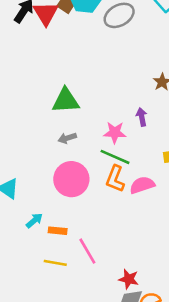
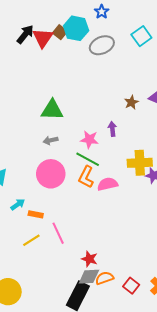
yellow line: (55, 263) -> (31, 240), turned -48

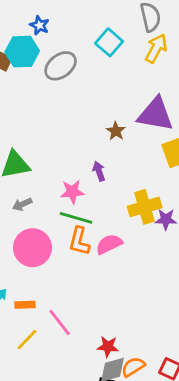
blue star: (102, 12) -> (39, 25), moved

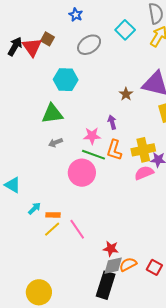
cyan hexagon: (22, 52) -> (66, 80), moved
orange L-shape: (79, 241) -> (114, 150), moved
pink semicircle: (109, 244) -> (144, 173), moved
pink circle: (32, 248) -> (82, 173), moved
yellow line: (27, 340) -> (52, 229), moved

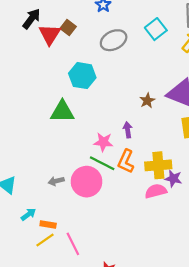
black arrow: (15, 46) -> (31, 19), moved
gray arrow: (55, 143) -> (56, 181), moved

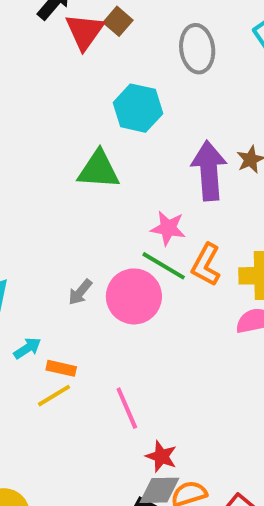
gray ellipse: (114, 40) -> (197, 49), turned -75
purple arrow: (128, 130) -> (209, 171), moved, size x2.0
gray arrow: (56, 181) -> (80, 292), turned -40
pink line: (73, 244) -> (127, 408), moved

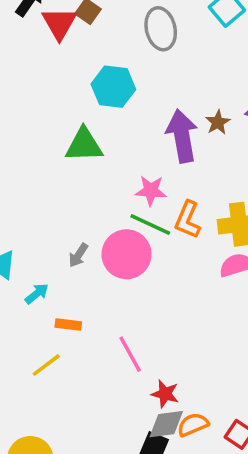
cyan arrow: (27, 348) -> (37, 294), moved
yellow line: (54, 396) -> (46, 365), moved

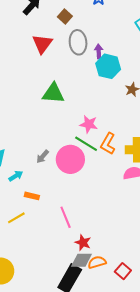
red triangle: (59, 23) -> (42, 44), moved
gray ellipse: (161, 29) -> (78, 42), moved
cyan hexagon: (113, 87) -> (108, 66), moved
purple arrow: (182, 136) -> (99, 51), moved, size x0.5

